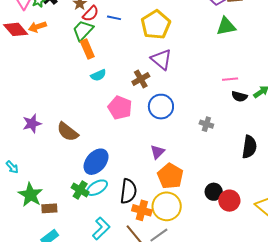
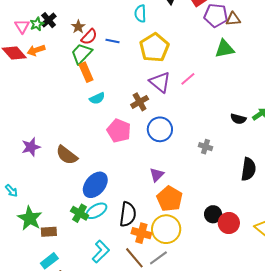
pink line: (230, 79) -> (188, 79), moved, turned -35

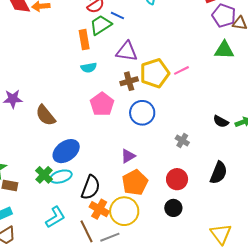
yellow pentagon: (154, 48) -> (155, 73), moved
green trapezoid: (81, 54) -> (101, 25), moved
purple triangle: (160, 82) -> (127, 52), moved, turned -45
red circle: (229, 223) -> (177, 179), moved

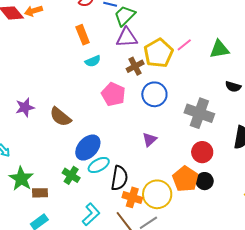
green trapezoid: (101, 25) -> (125, 16), moved
green triangle: (224, 50) -> (219, 49), moved
gray cross: (182, 141) -> (199, 113), size x2.0
cyan ellipse: (61, 177) -> (99, 165), moved
orange pentagon: (135, 182) -> (185, 179), moved

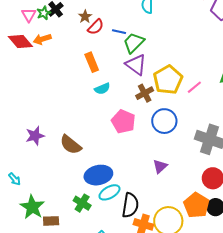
purple triangle: (127, 38) -> (136, 65), turned 40
pink line: (184, 45) -> (194, 87), moved
blue ellipse: (88, 148) -> (98, 175), turned 36

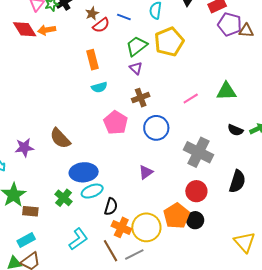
blue line: (119, 32) -> (124, 17), moved
purple triangle: (136, 65) -> (136, 68), size x0.6
yellow pentagon: (168, 80) -> (169, 42), moved
purple star: (35, 136) -> (24, 148), moved
black semicircle: (130, 205) -> (111, 207), size x0.7

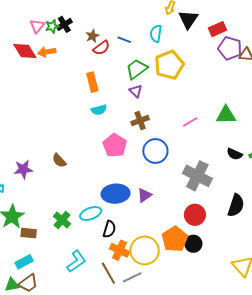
brown semicircle: (60, 138) -> (59, 160), size x0.7
blue ellipse: (84, 172) -> (116, 194), moved

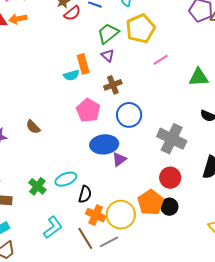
orange rectangle: (92, 82) -> (83, 64), moved
pink line: (190, 122) -> (161, 60), moved
blue ellipse: (116, 194) -> (104, 144), moved

